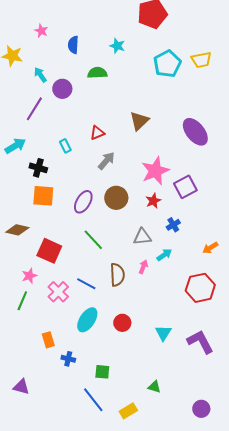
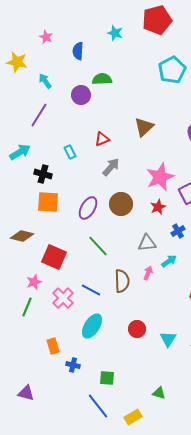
cyan star: (117, 46) -> (115, 33), moved
purple circle: (62, 89) -> (81, 95), moved
red circle: (122, 323) -> (137, 329), moved

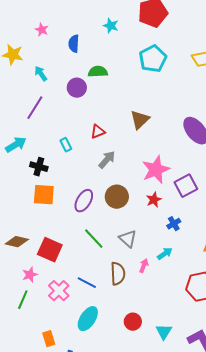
cyan pentagon: (172, 70) -> (153, 59), moved
brown diamond: (22, 236) -> (17, 242), moved
gray triangle: (147, 243) -> (128, 239), moved, turned 48

